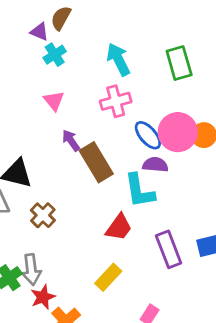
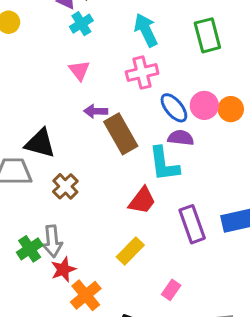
pink circle: (178, 132) -> (204, 105), size x0.7
purple arrow: (71, 140) -> (96, 111), turned -55

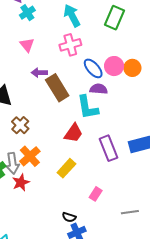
green rectangle: (207, 35) -> (114, 18), turned 40
orange cross: (86, 295) -> (30, 156), moved

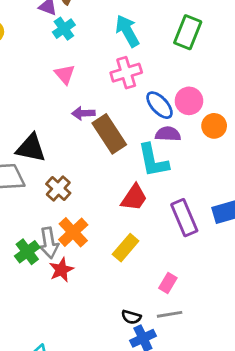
orange circle: (132, 68) -> (214, 126), moved
gray line: (130, 212) -> (170, 314), moved

